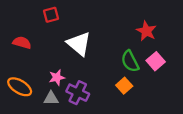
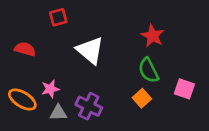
red star: (146, 31) -> (153, 36), moved
pink square: (156, 61) -> (184, 89), moved, turned -30
pink star: (57, 77) -> (50, 89), moved

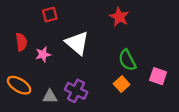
red star: (153, 36) -> (119, 17), moved
red semicircle: (25, 49) -> (21, 42), turned 66
pink star: (50, 89) -> (43, 54), moved

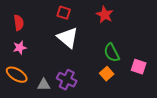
red square: (50, 15) -> (64, 13), moved, turned 32
red semicircle: (21, 42) -> (19, 23), moved
pink star: (43, 54) -> (20, 48), moved

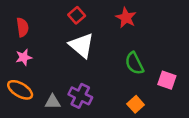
red square: (64, 13) -> (77, 15), turned 32
orange square: (107, 74) -> (136, 104), moved

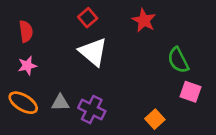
green semicircle: (134, 63) -> (178, 60), moved
gray triangle: (53, 102) -> (60, 103), moved

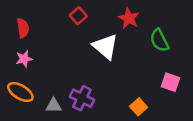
white triangle: (93, 52) -> (105, 47), moved
green semicircle: (178, 60) -> (159, 40), moved
gray triangle: (60, 103) -> (54, 106), moved

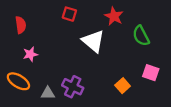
red square: (78, 16) -> (69, 14), turned -32
pink star: (24, 59) -> (30, 54), moved
orange square: (139, 107) -> (123, 86), moved

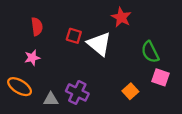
red square: (69, 14) -> (74, 36), moved
red semicircle: (21, 25) -> (37, 27), moved
green semicircle: (141, 36) -> (150, 52), moved

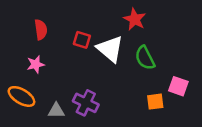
green semicircle: (150, 52) -> (145, 58), moved
orange square: (130, 91) -> (155, 102), moved, turned 35

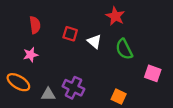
white triangle: (110, 49) -> (94, 41), size x0.6
orange square: (155, 102) -> (119, 97), moved, turned 32

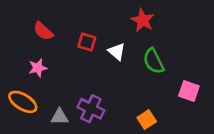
red semicircle: (35, 25) -> (43, 31), turned 140
orange square: (119, 97) -> (147, 120), turned 32

